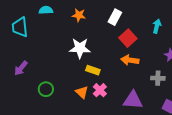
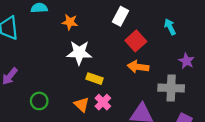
orange star: (79, 15) -> (70, 22), moved
cyan arrow: (157, 26) -> (170, 27), turned -40
gray cross: (158, 78) -> (171, 88), size x1.5

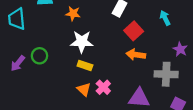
yellow rectangle: (95, 79) -> (85, 66), moved
green circle: (39, 101) -> (39, 56), moved

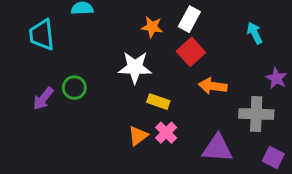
orange star: (73, 14) -> (152, 27), moved
red square: (134, 31) -> (191, 52), moved
yellow rectangle: (85, 66) -> (158, 102), moved
orange triangle: (84, 89) -> (138, 136), turned 40

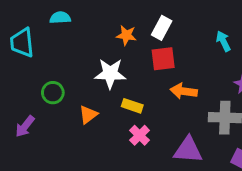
red square: (191, 52) -> (163, 59), turned 35
purple arrow: (43, 98) -> (25, 126), moved
orange triangle: (138, 136) -> (88, 115), moved

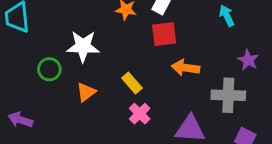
white star: (110, 74) -> (83, 46), moved
yellow rectangle: (132, 106) -> (132, 83), turned 30
purple arrow: (25, 126) -> (20, 120), moved, turned 70

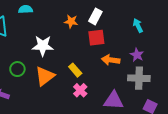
purple star: (248, 60) -> (137, 55), moved
green circle: (49, 69) -> (17, 69), moved
orange triangle: (86, 92) -> (45, 76), size x1.5

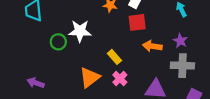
green circle: (17, 69) -> (58, 42), moved
orange triangle: (45, 76) -> (90, 77), moved

